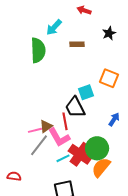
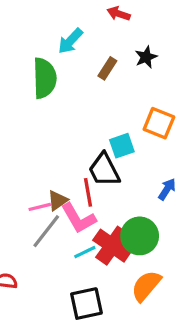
black star: (109, 33) -> (146, 57), moved
brown rectangle: (77, 44) -> (107, 68), turned -56
orange semicircle: (101, 167) -> (146, 286), moved

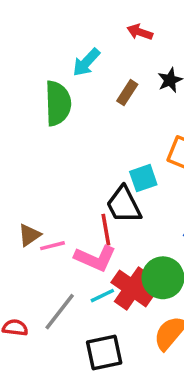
brown triangle: (57, 200) -> (29, 235), moved
pink L-shape: (78, 218) -> (95, 258), turned -36
gray line: (46, 231) -> (60, 312), moved

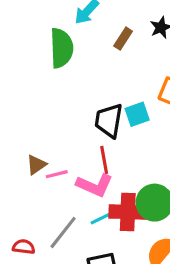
black trapezoid: (124, 205) -> (109, 121), moved, turned 36
red cross: (133, 288) -> (128, 212), turned -33

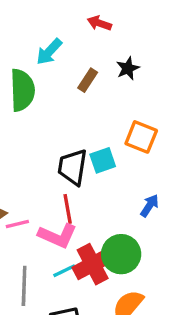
red cross: (128, 212) -> (93, 264), turned -30
gray line: (63, 233) -> (24, 286), turned -36

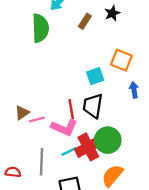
black trapezoid: (73, 167) -> (93, 106), moved
blue arrow: (150, 206) -> (134, 90), moved, turned -42

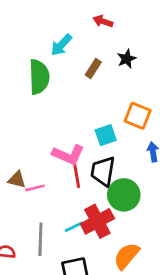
brown triangle: (22, 113) -> (17, 180), turned 49
pink L-shape: (64, 128) -> (68, 155), moved
green circle: (108, 140) -> (124, 195), moved

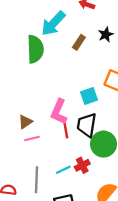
cyan arrow: (61, 45) -> (53, 23), size x1.4
pink L-shape: (68, 155) -> (59, 112), turned 90
brown triangle: (17, 180) -> (25, 122), moved, turned -48
red cross: (97, 221) -> (82, 165), size x0.6

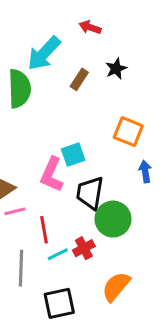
cyan square: (89, 96) -> (73, 155), moved
red line: (66, 128) -> (44, 230), moved

